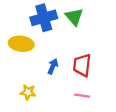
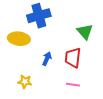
green triangle: (74, 17) -> (85, 32), moved

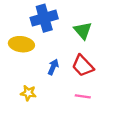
green triangle: (85, 32) -> (83, 31), moved
red trapezoid: (73, 58) -> (83, 66), turned -50

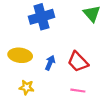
green triangle: (83, 31) -> (92, 14), moved
yellow ellipse: (21, 44) -> (20, 55), moved

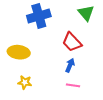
red trapezoid: (78, 62) -> (72, 42), moved
blue arrow: (50, 63) -> (70, 65), moved

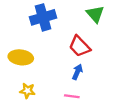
pink line: (73, 85) -> (72, 96), moved

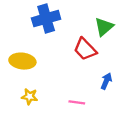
green triangle: (95, 14) -> (104, 27), moved, turned 30
blue arrow: (77, 72) -> (106, 81), moved

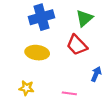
green triangle: (104, 27) -> (84, 18), moved
yellow ellipse: (22, 61) -> (37, 53), moved

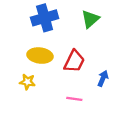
red trapezoid: (77, 45) -> (74, 61), moved, turned -110
yellow star: (26, 88) -> (27, 82), moved

